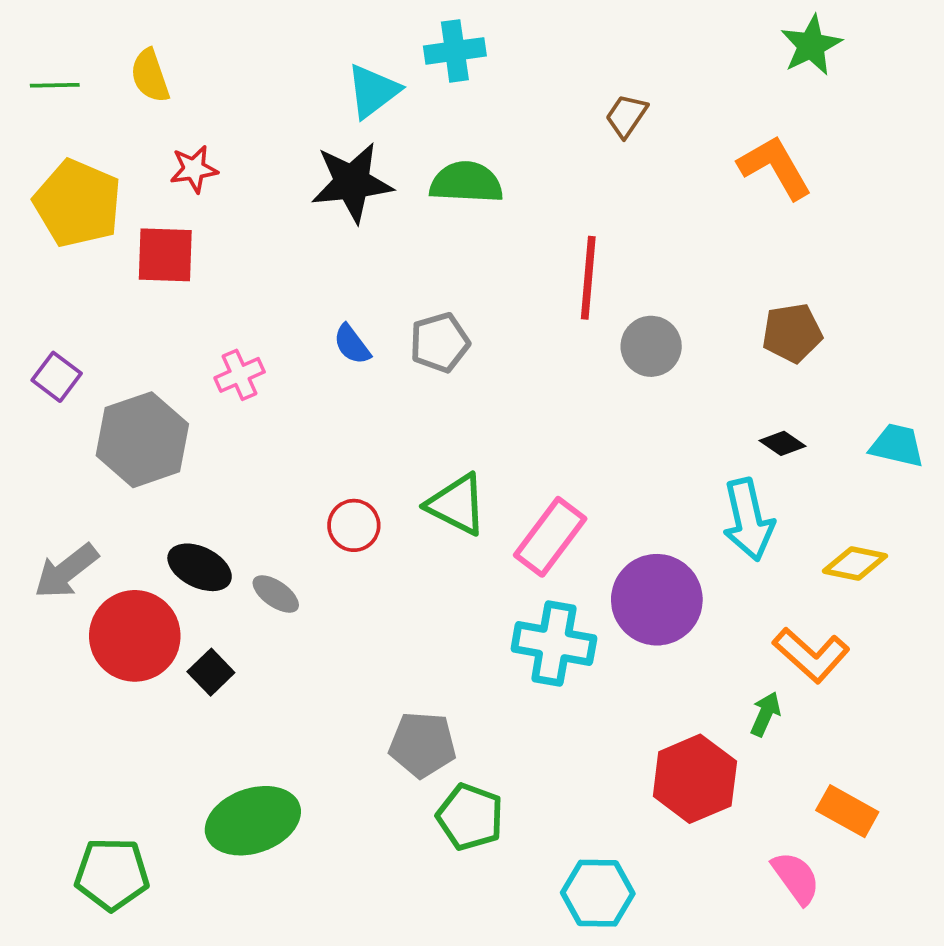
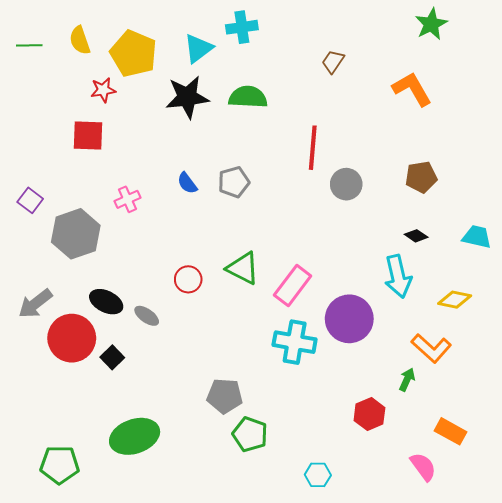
yellow pentagon: (78, 203) -> (134, 53), moved
red hexagon: (695, 779) -> (369, 414), size x0.7
cyan hexagon: (598, 893) -> (318, 475), size x0.7

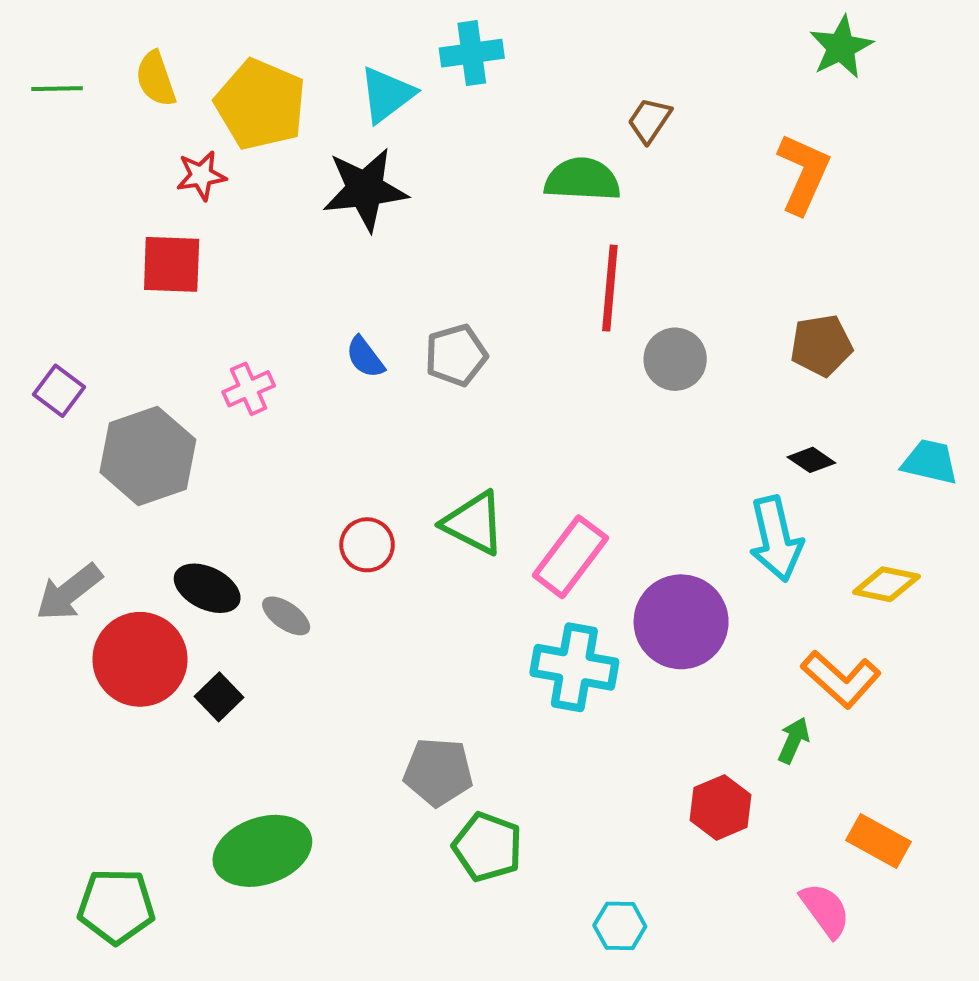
orange L-shape: (412, 89) -> (803, 174), turned 54
green semicircle: (248, 97) -> (582, 179), moved

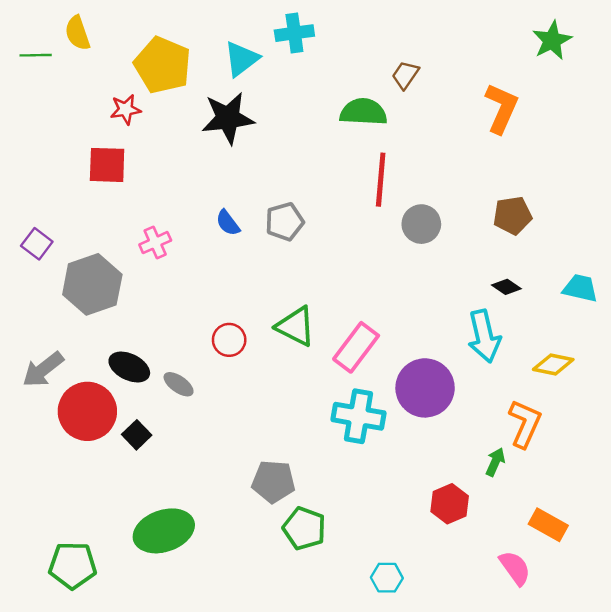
green star: (841, 47) -> (552, 40), moved
yellow semicircle: (156, 79) -> (78, 33), moved
orange L-shape: (841, 679) -> (525, 424), turned -108

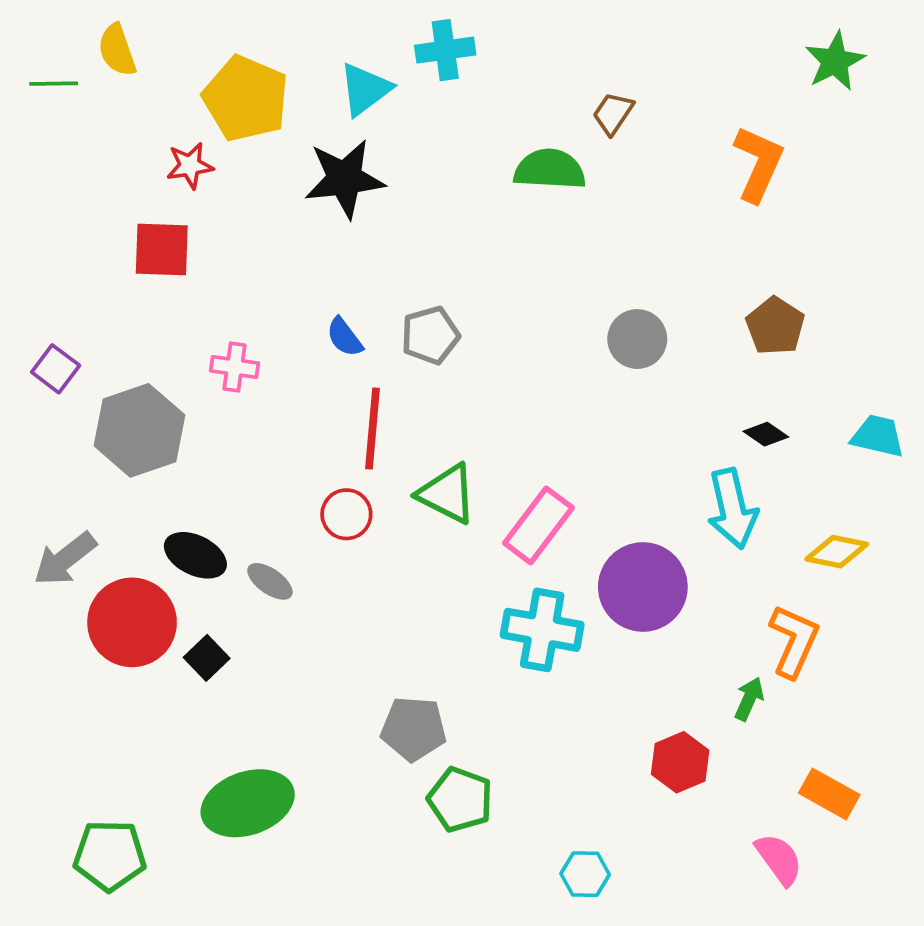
red line: (381, 180) -> (373, 429), moved
brown pentagon: (513, 215) -> (775, 326), turned -30
pink cross: (155, 243) -> (235, 367), turned 32

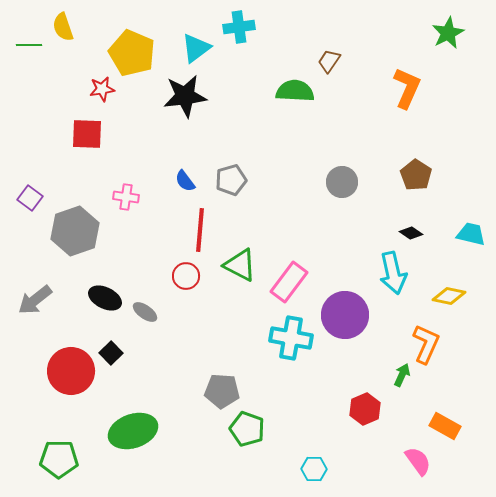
red circle: (132, 622) -> (71, 371), moved

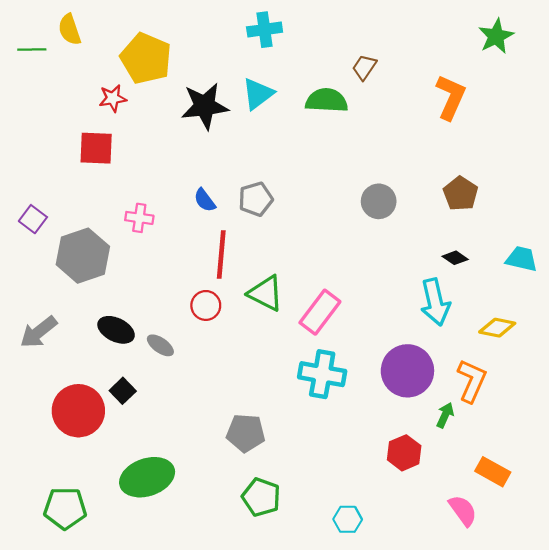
cyan triangle: (196, 48) -> (258, 94), moved
purple circle: (345, 315) -> (407, 371), moved
green pentagon: (247, 429) -> (261, 497), moved

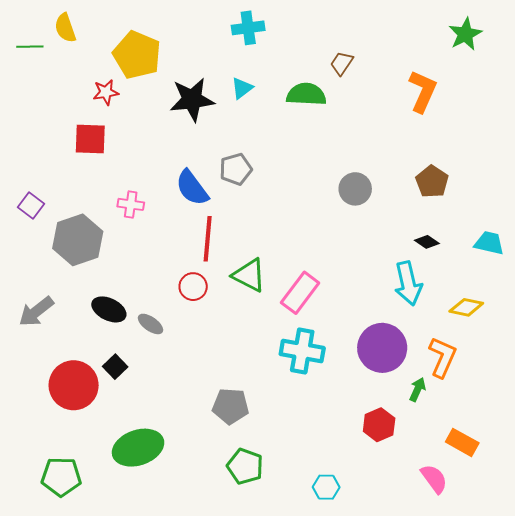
cyan triangle: (258, 94) -> (242, 88), size x0.7
gray pentagon: (256, 199) -> (236, 169), moved
blue semicircle: (205, 200) -> (192, 188), size x1.6

